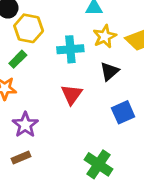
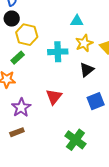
red triangle: (72, 94) -> (54, 97), moved

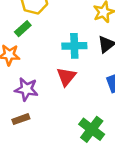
cyan cross: (58, 52) -> (74, 46), moved
purple star: (21, 108) -> (26, 89), turned -30

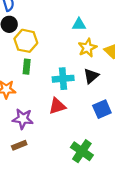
green rectangle: (23, 29) -> (27, 67), moved, turned -40
red triangle: (66, 77) -> (57, 106), turned 36

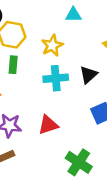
yellow star: (87, 48) -> (52, 45), moved
red triangle: (57, 106) -> (48, 125), moved

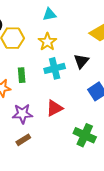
cyan triangle: (73, 15) -> (49, 14), moved
green rectangle: (13, 65) -> (22, 75), moved

